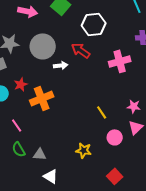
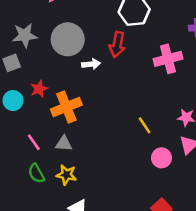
red arrow: (81, 50) -> (117, 45), turned -114
yellow star: (84, 150) -> (66, 175), moved
gray triangle: (40, 154) -> (64, 144), moved

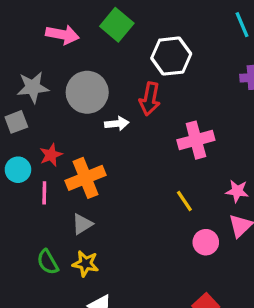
pink cross: (168, 59) -> (196, 140), moved
pink line: (34, 142) -> (44, 193), moved, turned 36
gray triangle: (64, 144) -> (82, 224), turned -36

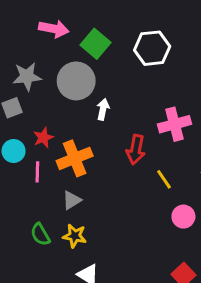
green square: (117, 25) -> (96, 44), moved
red arrow: (150, 99) -> (136, 150), moved
white arrow: (117, 124) -> (103, 109), turned -72

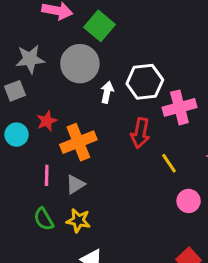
white hexagon: (152, 48) -> (145, 82), moved
pink line: (37, 172) -> (47, 175), moved

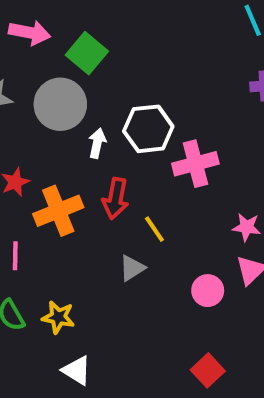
red arrow: (140, 133) -> (116, 198), moved
yellow line: (169, 163) -> (154, 229), moved
gray triangle: (75, 184) -> (132, 268), moved

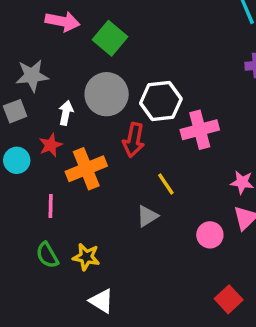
gray circle: (60, 104) -> (107, 94), moved
white arrow: (97, 143) -> (66, 113), moved
red arrow: (116, 198) -> (134, 140), moved
red square: (208, 370) -> (229, 299), moved

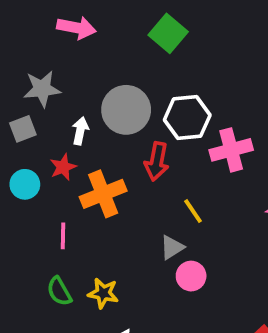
green square: (110, 38) -> (168, 33), moved
pink circle: (210, 235) -> (191, 276), moved

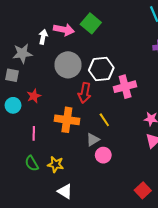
pink arrow: (76, 28) -> (64, 30), moved
gray square: (23, 129) -> (12, 75), turned 32
white arrow: (80, 131) -> (43, 37), moved
orange cross: (103, 194) -> (67, 120), moved, turned 30

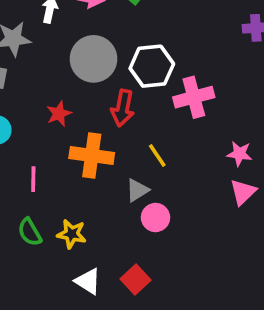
red star: (34, 96) -> (59, 114), moved
red square: (143, 190) -> (135, 279), moved

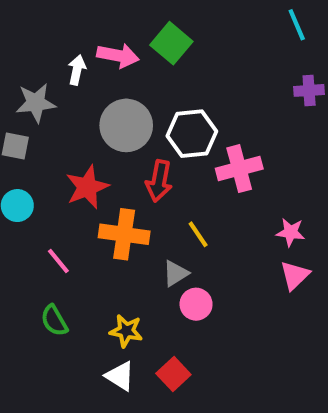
red star: (59, 114) -> (87, 187), size x1.5
pink line: (33, 179) -> (58, 261), turned -40
yellow star: (72, 234) -> (126, 331), moved

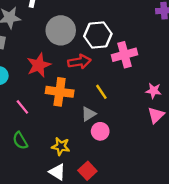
red arrow: (159, 181) -> (79, 62), turned -110

